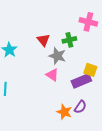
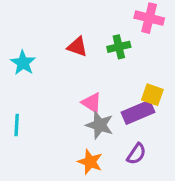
red triangle: (43, 40) -> (77, 47), turned -32
gray star: (57, 56) -> (100, 125), moved
orange star: (64, 112) -> (90, 162), moved

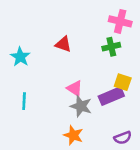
green cross: (119, 47) -> (111, 47), moved
cyan line: (17, 125) -> (24, 101), moved
purple semicircle: (136, 154) -> (123, 138), moved, turned 36

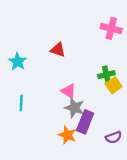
green cross: (111, 47) -> (106, 75), moved
yellow square: (123, 82) -> (114, 85), turned 35
purple rectangle: (111, 96) -> (85, 122), moved, turned -45

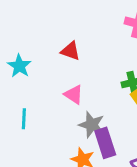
pink triangle: (69, 91) -> (74, 95), moved
purple rectangle: (85, 122) -> (105, 143), turned -40

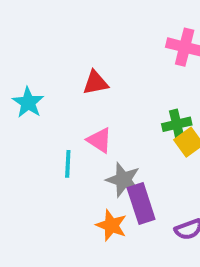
red triangle: (71, 51) -> (96, 83), turned -30
cyan line: (24, 119) -> (68, 164), moved

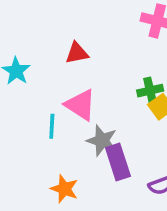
pink triangle: (99, 140) -> (80, 105), size x1.4
orange star: (111, 225) -> (64, 189), moved

